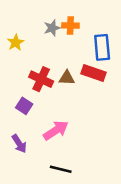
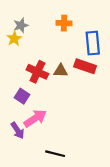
gray star: (52, 28) -> (21, 25), moved
pink arrow: (56, 130) -> (35, 118), moved

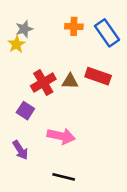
blue rectangle: (93, 43) -> (107, 33), moved, turned -30
red cross: (37, 72) -> (43, 83), turned 35
pink arrow: (35, 118) -> (61, 136), moved, turned 45

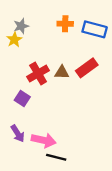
blue rectangle: (107, 33) -> (95, 29), turned -40
red rectangle: (98, 76) -> (87, 68), turned -55
pink arrow: (61, 136) -> (44, 140), moved

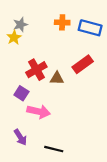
brown triangle: (62, 72) -> (57, 78), moved
purple arrow: (18, 133) -> (20, 137), moved
pink arrow: (44, 140) -> (39, 112), moved

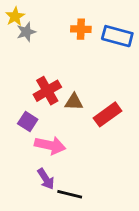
yellow star: (14, 37) -> (15, 16), moved
red rectangle: (83, 64) -> (107, 114), moved
purple arrow: (20, 137) -> (46, 179), moved

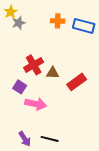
purple arrow: (46, 179) -> (25, 139), moved

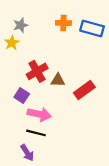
yellow star: (11, 12) -> (12, 43), moved
black line: (50, 139) -> (36, 133), moved

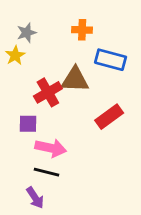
blue rectangle: (92, 28) -> (111, 60), moved
brown triangle: (58, 80) -> (75, 80), moved, size x1.5
purple square: (22, 96) -> (28, 124), turned -32

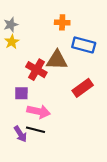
gray star: (27, 33) -> (11, 25), moved
red cross: (48, 92) -> (36, 70), turned -30
purple arrow: (35, 198) -> (20, 134), moved

